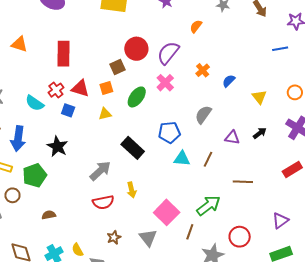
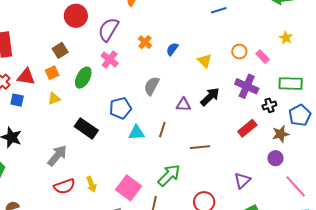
red circle: (136, 49) -> (76, 16), moved
black arrow: (260, 133) -> (210, 97), size x1.5
yellow arrow: (132, 190) -> (91, 184), moved

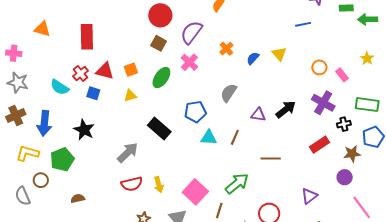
brown square: (60, 50) -> (159, 43), moved, turned -35
yellow triangle: (205, 61) -> (279, 54), moved

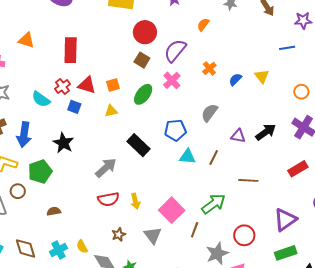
purple triangle: (309, 196) -> (285, 220), size x1.4

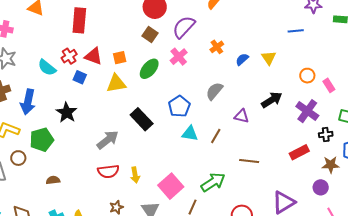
yellow triangle: (111, 111) -> (116, 83), size x1.5
blue pentagon: (175, 130) -> (179, 106), turned -30
black arrow: (266, 132) -> (272, 100), moved

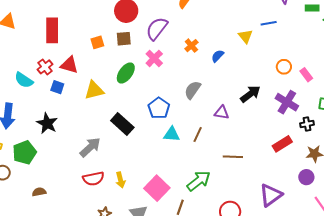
brown square: (150, 34) -> (124, 39), turned -35
orange square: (120, 58) -> (97, 42), moved
yellow triangle: (269, 58) -> (245, 36), moved

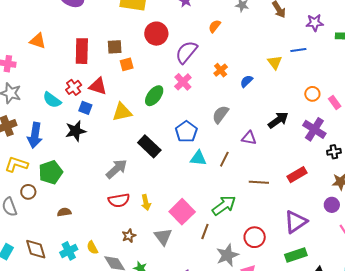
brown square: (124, 39) -> (115, 47), moved
black star: (47, 123) -> (76, 131), moved, turned 30
red rectangle: (282, 144) -> (297, 175), moved

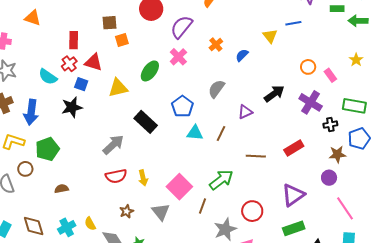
red rectangle: (82, 51) -> (74, 40), moved, size x0.7
purple triangle: (249, 138) -> (245, 112), turned -35

